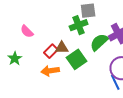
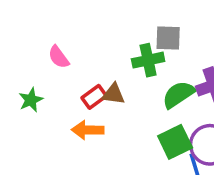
green square: (76, 59) -> (175, 142), moved

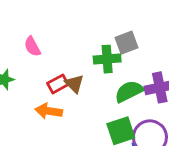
gray square: (168, 38) -> (127, 43), turned -30
brown triangle: (113, 94) -> (74, 84), turned 30

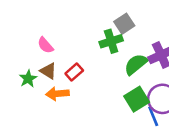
brown triangle: (74, 84) -> (48, 71), moved
orange arrow: (49, 111) -> (57, 94), moved

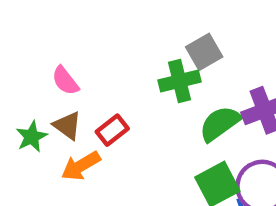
orange arrow: (57, 94) -> (81, 166), turned -30

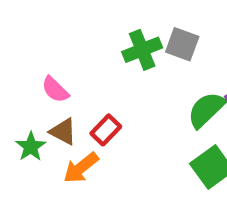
gray square: (204, 52) -> (182, 44), turned -32
green cross: (180, 81) -> (142, 50), moved

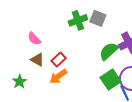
green star: (31, 147) -> (20, 82), moved
orange arrow: (81, 168) -> (58, 77), moved

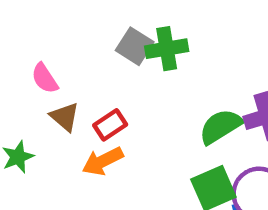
gray square: (98, 18) -> (135, 46), moved
pink semicircle: (34, 39) -> (45, 78), moved

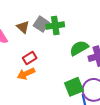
brown triangle: (65, 117) -> (23, 27), moved
green semicircle: (221, 126) -> (79, 48), moved

